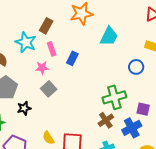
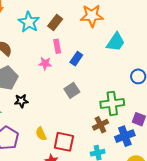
cyan star: (26, 42) -> (29, 22), moved
gray square: (49, 89) -> (72, 90), moved

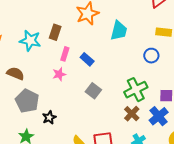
pink rectangle: (57, 46) -> (65, 54), turned 48
blue rectangle: (76, 59) -> (87, 59), turned -64

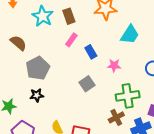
brown rectangle: (55, 32) -> (69, 16), turned -56
pink star: (59, 74) -> (114, 66), moved
gray pentagon: (27, 101) -> (38, 68), moved

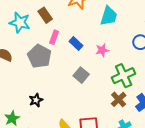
gray pentagon: (38, 68) -> (39, 56), moved

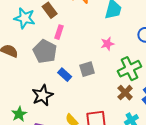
blue rectangle: (76, 43) -> (65, 75), moved
gray square: (81, 75) -> (87, 69), turned 35
black star: (36, 100) -> (43, 95), size x1.5

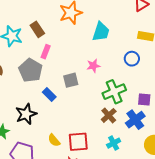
gray square: (87, 69) -> (71, 80), moved

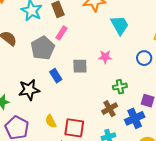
cyan trapezoid: (101, 32) -> (120, 25), turned -60
green cross: (114, 92) -> (120, 87), size x0.6

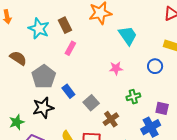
gray pentagon: (43, 48) -> (44, 77), moved
gray square: (80, 66) -> (91, 103), moved, turned -35
brown cross: (110, 109) -> (111, 119), moved

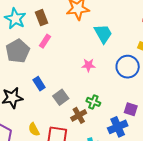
blue circle: (155, 66) -> (128, 67), size x1.5
gray pentagon: (44, 77) -> (18, 51), moved
green cross: (133, 97) -> (93, 102), moved, turned 32

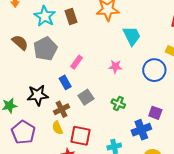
pink rectangle: (45, 41) -> (77, 62), moved
brown cross: (79, 115) -> (62, 109), moved

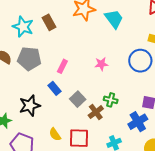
cyan trapezoid: (132, 36) -> (114, 19), moved
gray pentagon: (45, 49) -> (29, 59), turned -30
brown cross: (62, 109) -> (96, 112), moved

